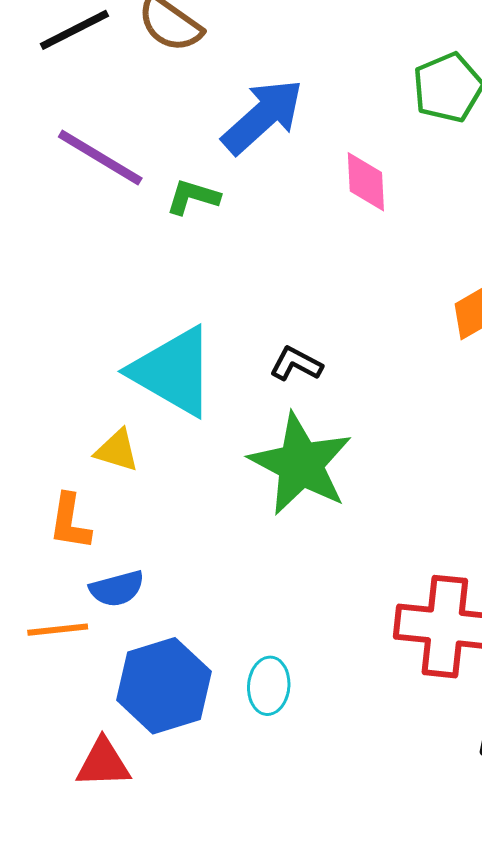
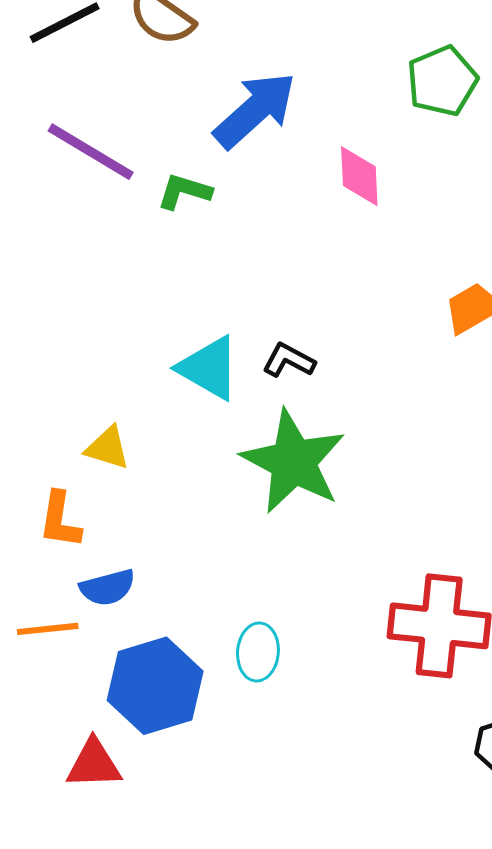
cyan triangle: (173, 371) -> (209, 368), moved, size x0.7
cyan ellipse: (269, 686) -> (258, 652), moved

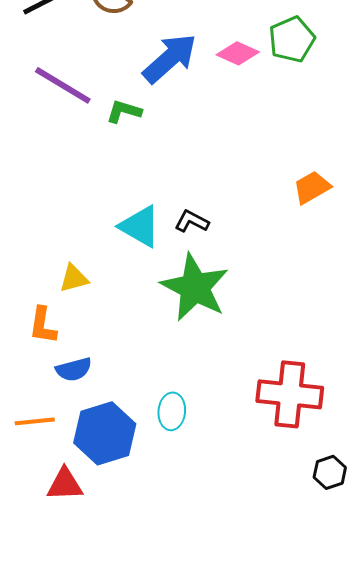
pink diamond: (359, 176) -> (238, 53), moved, turned -63
yellow triangle: (108, 448) -> (74, 278), turned -32
orange line: (48, 629) -> (35, 421), moved

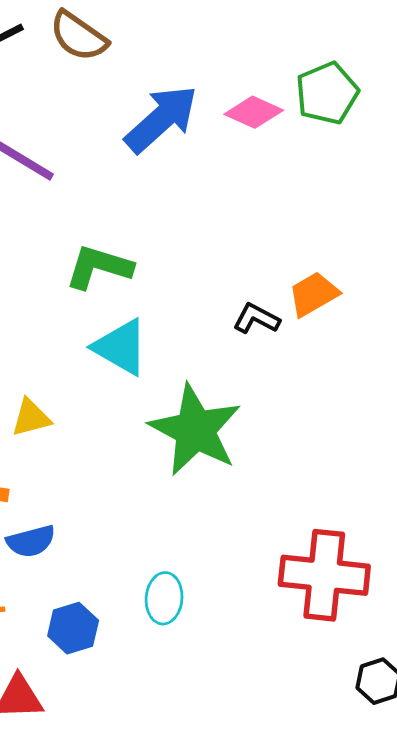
green L-shape: (124, 111) -> (99, 267), moved, size x1.4
orange trapezoid: (312, 187) -> (313, 294), moved
black L-shape: (192, 221) -> (256, 319), moved
blue hexagon: (105, 433) -> (73, 628), size x0.6

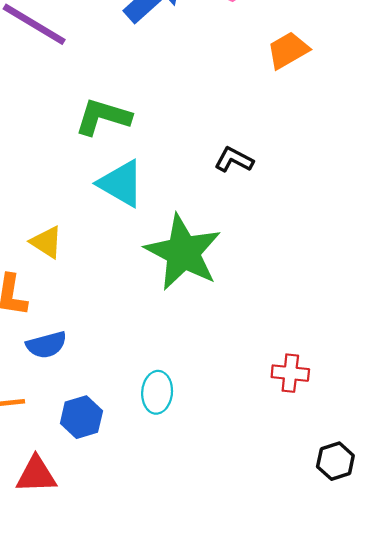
orange trapezoid: (313, 294) -> (288, 50), moved
yellow triangle: (31, 418) -> (46, 242), turned 48
red cross: (324, 575) -> (290, 373), size x0.5

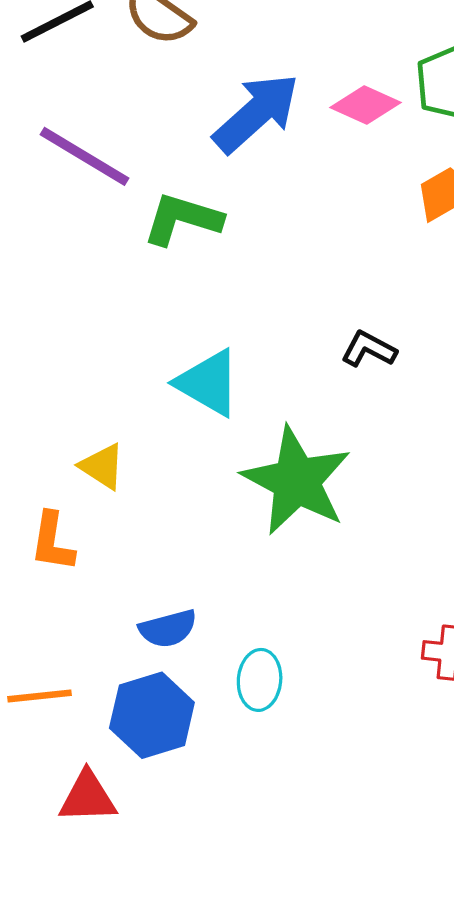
green L-shape: (103, 117) -> (182, 219), moved
blue semicircle: (46, 345) -> (168, 629), moved
blue hexagon: (81, 417) -> (152, 715), size x1.4

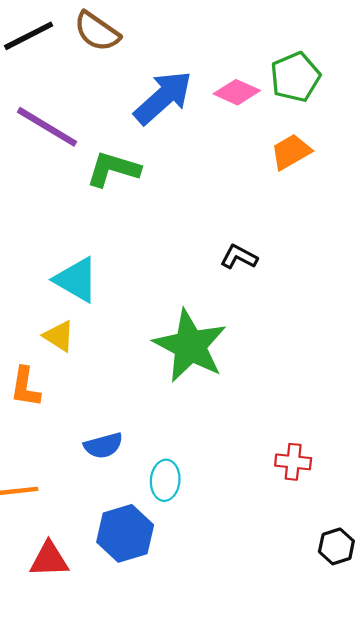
cyan triangle: (208, 383) -> (76, 280), moved
blue hexagon: (152, 715) -> (125, 533), moved

